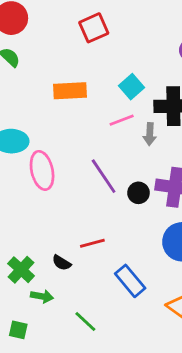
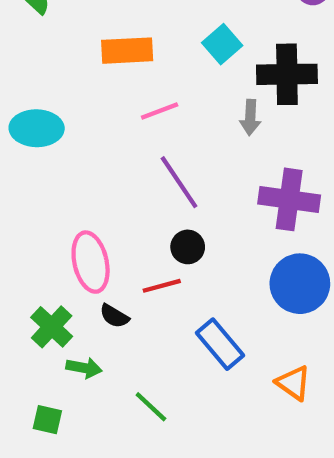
pink line: (122, 120) -> (160, 111), moved
pink ellipse: (42, 170) -> (91, 262), moved
black circle: (139, 193) -> (188, 247), moved

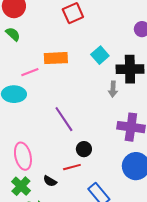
pink line: (160, 111) -> (30, 72), moved
purple line: (179, 182) -> (64, 119), moved
pink ellipse: (91, 262) -> (23, 156), moved

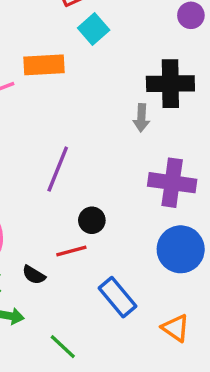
cyan square: (100, 55) -> (94, 29), moved
purple line: (64, 119) -> (58, 169), turned 56

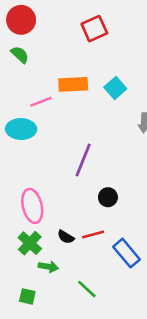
cyan square: (94, 29) -> (115, 88), moved
red line: (71, 251) -> (93, 234), moved

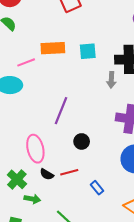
cyan square: (115, 88) -> (88, 51), turned 36
pink ellipse: (32, 206) -> (35, 149), moved
blue rectangle: (127, 253) -> (97, 188), size x0.6

